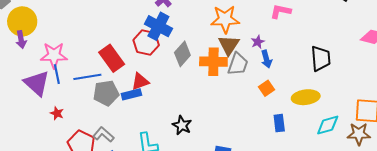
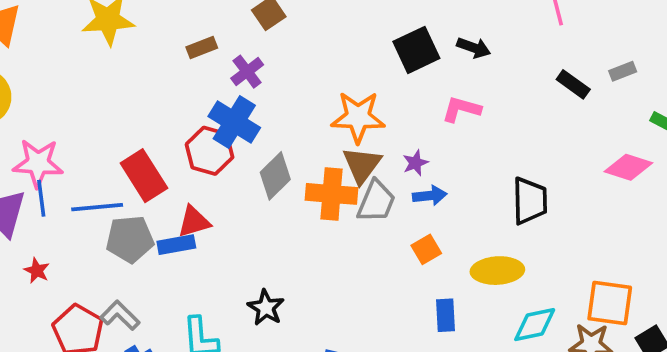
blue arrow: (266, 59) -> (430, 196), turned -84

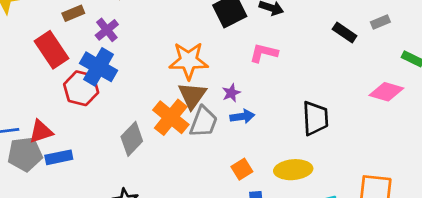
red rectangle: (144, 176) -> (51, 50), moved
gray diamond: (275, 176) -> (132, 139), moved
orange cross: (332, 194) -> (171, 117), turned 36
red triangle: (194, 222) -> (41, 132), moved
orange square: (426, 249) -> (242, 169), moved

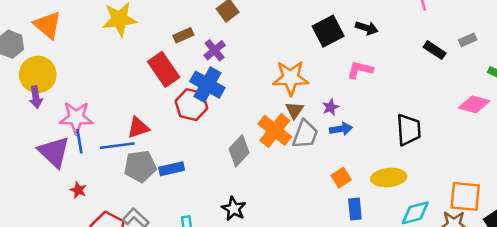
brown triangle: (192, 96) -> (294, 110), size x0.7
red triangle: (41, 132) -> (138, 128), moved

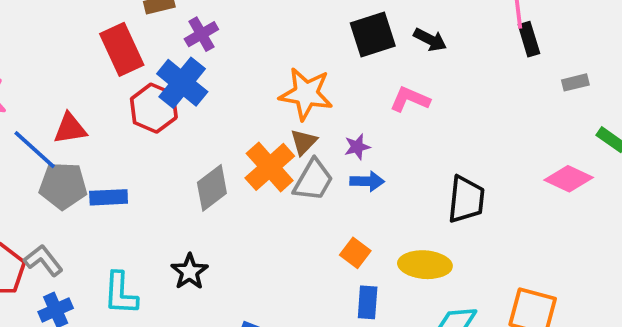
black rectangle: (435, 50) -> (529, 39), moved, turned 30
blue line: (117, 146) -> (35, 150), turned 40
orange square: (341, 178) -> (355, 253), turned -30

